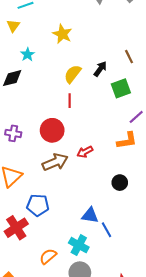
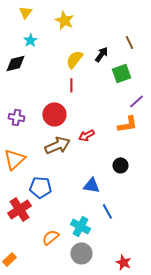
yellow triangle: (13, 26) -> (25, 12), moved
blue triangle: (90, 215) -> (91, 185), moved

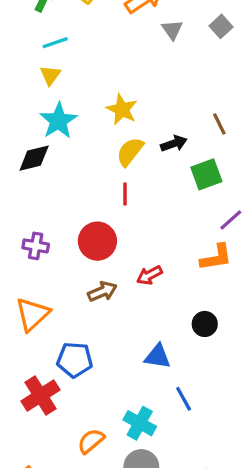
yellow star: (64, 20) -> (122, 109), moved
cyan star: (30, 40) -> (58, 121), size x1.6
black arrow: (101, 54) -> (174, 144), turned 35
brown arrow: (57, 145) -> (102, 291), size x0.7

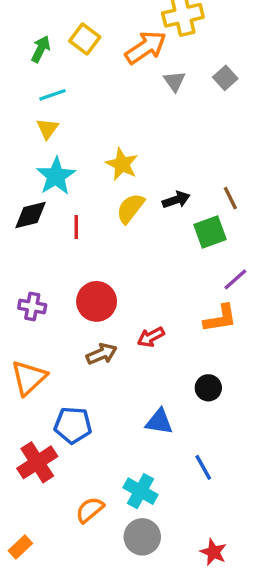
brown line: (219, 124) -> (230, 198), moved
red line: (125, 194) -> (76, 227), moved
blue line: (184, 399) -> (203, 467), moved

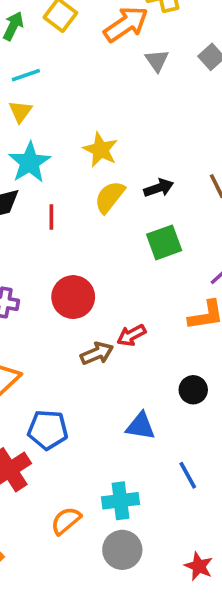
green square: (210, 232) -> (164, 242), moved
brown arrow: (102, 354) -> (97, 353), moved
cyan cross: (141, 491) -> (120, 501), turned -36

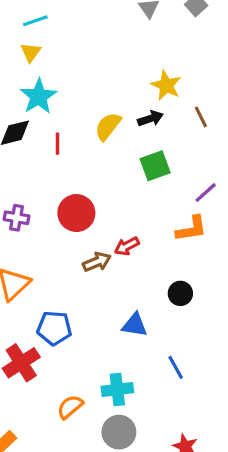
yellow star: (100, 150) -> (166, 85), moved

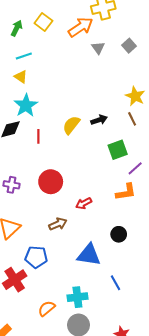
yellow triangle: (31, 52) -> (21, 77), turned -32
yellow star: (166, 85) -> (135, 96), moved
green square: (155, 166) -> (118, 150), moved
brown arrow: (97, 262) -> (58, 224), moved
blue triangle: (135, 325) -> (89, 255), size x1.4

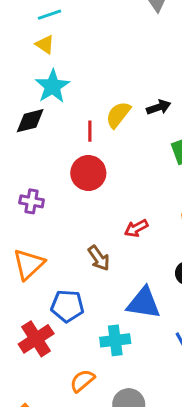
red line: (38, 136) -> (90, 131), moved
red circle: (51, 182) -> (88, 173), moved
brown arrow: (58, 224) -> (99, 258), turned 78
cyan cross: (77, 297) -> (115, 340), moved

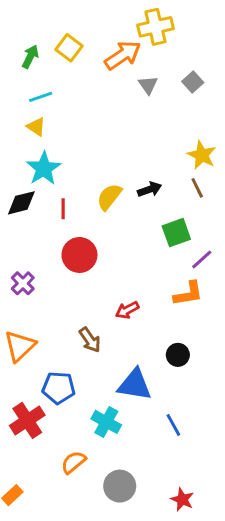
red line: (90, 131) -> (63, 209), moved
purple cross: (32, 201) -> (23, 283), turned 35
cyan cross: (115, 340) -> (106, 422), turned 36

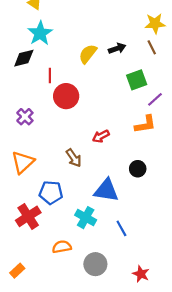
yellow star: (202, 155) -> (155, 23), turned -30
red line: (63, 209) -> (50, 76), moved
blue line: (173, 425) -> (121, 228), moved
orange semicircle: (73, 462) -> (62, 247), turned 30

